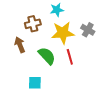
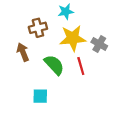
gray cross: (88, 30) -> (99, 44), moved

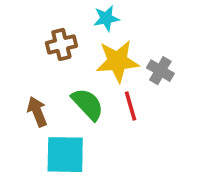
brown arrow: (23, 52) -> (37, 112), moved
cyan square: (40, 96) -> (65, 155), size x1.6

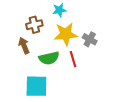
green semicircle: (88, 104) -> (49, 58), turned 120
brown arrow: (37, 112) -> (24, 46), moved

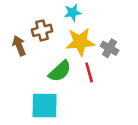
brown arrow: (24, 46) -> (19, 46), moved
green semicircle: (49, 58) -> (60, 71), turned -30

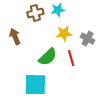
brown cross: (42, 30) -> (35, 13), moved
yellow star: (80, 42) -> (64, 33), size x0.7

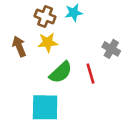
brown cross: (35, 13) -> (45, 17), turned 35
yellow star: (64, 33) -> (48, 42), moved

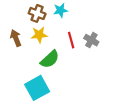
red line: (91, 74) -> (71, 40), moved
cyan square: (45, 107) -> (37, 88), turned -30

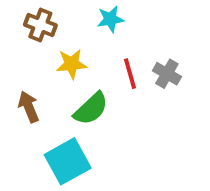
brown cross: (37, 13) -> (40, 25), moved
brown arrow: (16, 38) -> (29, 107), moved

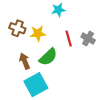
brown cross: (40, 25) -> (17, 28), moved
brown arrow: (29, 107) -> (25, 61), moved

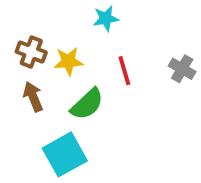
gray cross: (88, 39) -> (182, 69), moved
brown arrow: (25, 61) -> (33, 97), moved

